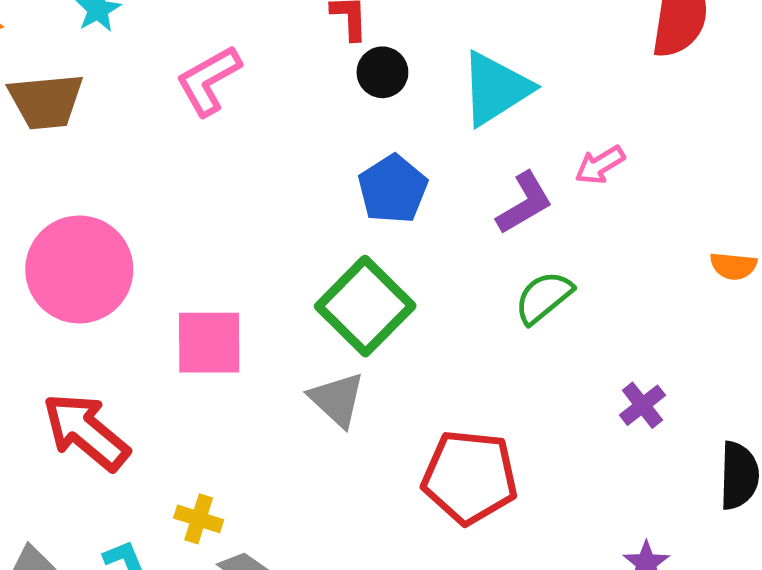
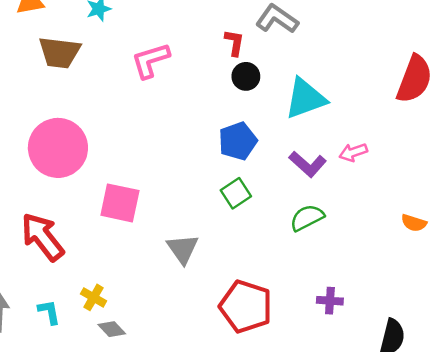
purple L-shape: (524, 203) -> (308, 164), turned 60
green square: (365, 306) -> (236, 193), moved, size x0.6
purple cross: (642, 405) -> (330, 301), moved, turned 30

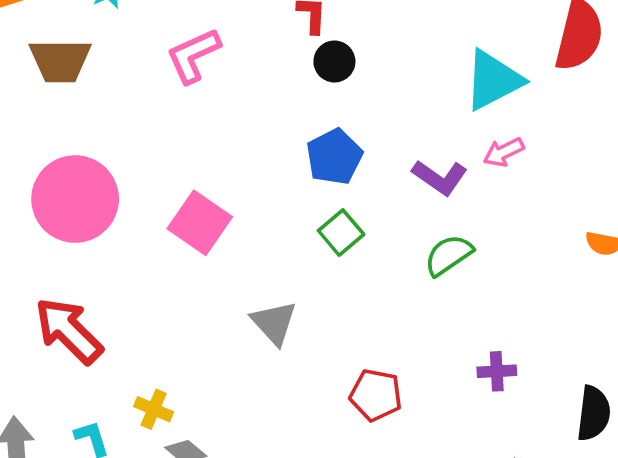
cyan triangle: (305, 99) -> (493, 80), moved
pink square: (120, 203) -> (200, 223), moved, turned 30
red pentagon: (246, 307) -> (376, 395), size x0.7

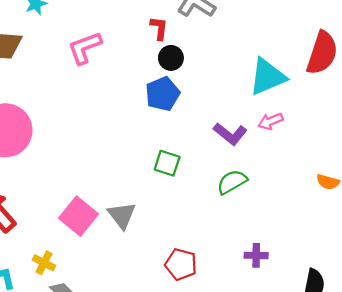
blue pentagon: (334, 157) -> (163, 94), moved
pink square: (200, 223) -> (78, 216), moved
green square: (341, 233) -> (167, 163), turned -36

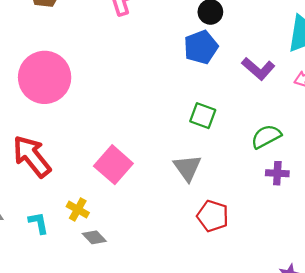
purple L-shape: (230, 134) -> (258, 69), moved
gray triangle: (122, 215) -> (187, 168), moved
purple cross: (256, 255) -> (277, 173), moved

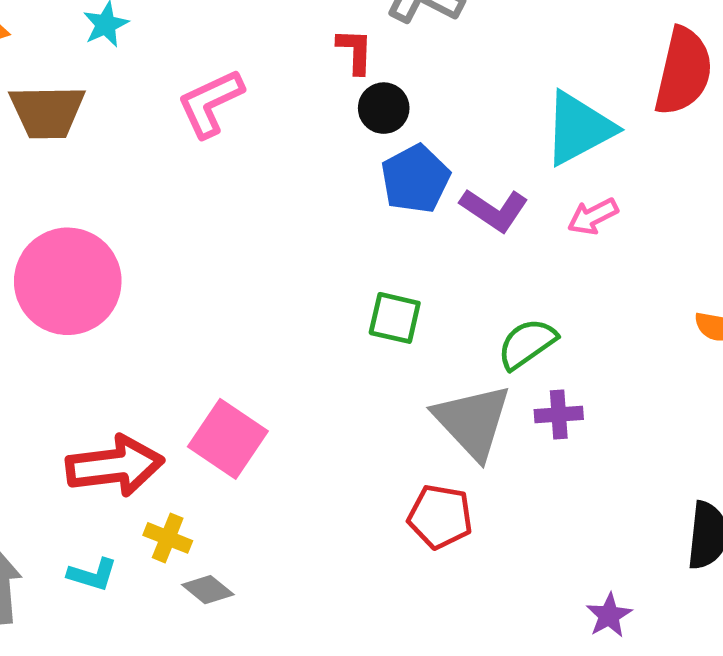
blue pentagon: (201, 47) -> (415, 179), moved
red arrow: (32, 156) -> (115, 466), moved, turned 129
gray triangle: (187, 168) -> (473, 421), moved, size x1.4
cyan L-shape: (39, 223) -> (92, 575), turned 125

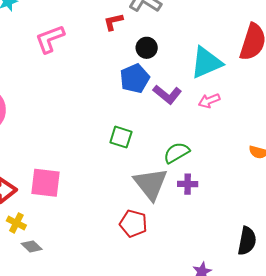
red L-shape: (355, 51) -> (113, 22), turned -110
black circle: (384, 108) -> (147, 48), moved
pink square: (228, 439) -> (46, 183), turned -32

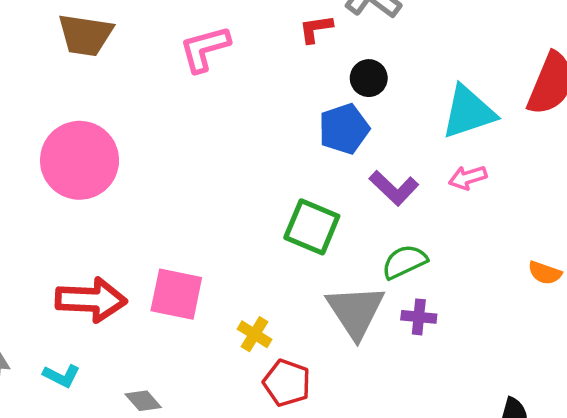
purple L-shape: (167, 94) -> (394, 188), moved
green square: (121, 137) -> (312, 227), size x1.4
yellow cross: (16, 223) -> (254, 334), moved
red pentagon: (133, 223) -> (287, 383), moved

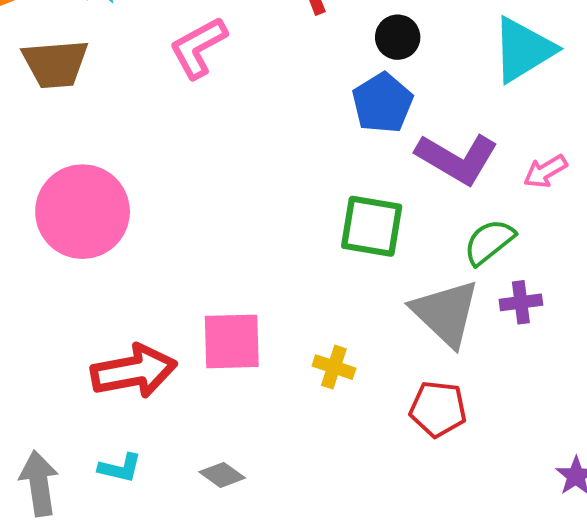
pink arrow: (468, 178) -> (545, 171), moved
purple L-shape: (394, 188) -> (457, 159), size x1.4
red pentagon: (287, 383) -> (438, 409), moved

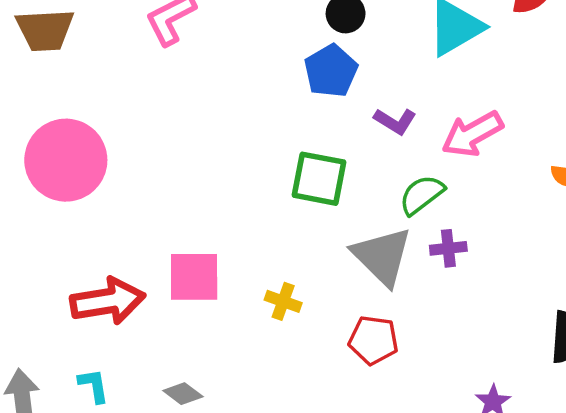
purple L-shape: (457, 159) -> (395, 121), size x0.6
pink arrow: (545, 171) -> (472, 134), size x1.6
cyan L-shape: (120, 468) -> (94, 386), turned -114

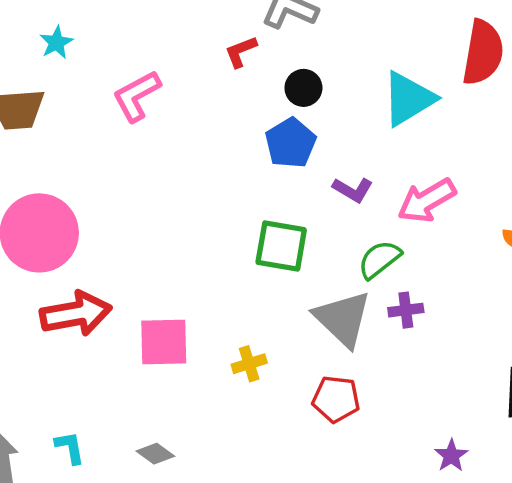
red arrow: (108, 301) -> (76, 314), moved
yellow cross: (283, 301) -> (249, 364), turned -36

